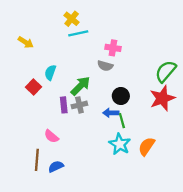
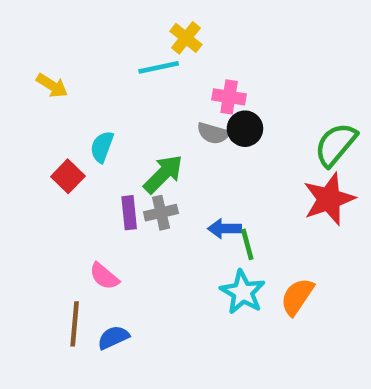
yellow cross: (72, 19) -> (186, 38), moved
black circle: (121, 96) -> (245, 129), moved

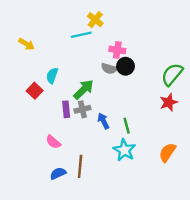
red star: (329, 199) -> (169, 102), size x0.7
blue arrow: (225, 229) -> (103, 121), moved, turned 63
orange semicircle: (297, 297) -> (167, 152), moved
brown line: (75, 324) -> (80, 166), moved

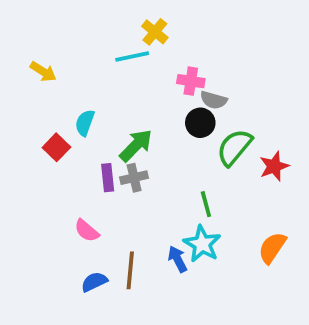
black circle: (126, 66) -> (200, 123), moved
gray semicircle: (109, 69) -> (214, 100), moved
green semicircle: (172, 74) -> (234, 147), moved
blue arrow: (103, 121) -> (178, 259), moved

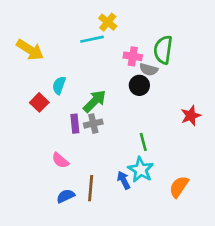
yellow arrow: (43, 72) -> (30, 50), size x1.5
green semicircle: (234, 147) -> (163, 50), moved, turned -32
orange semicircle: (272, 248) -> (179, 187), moved

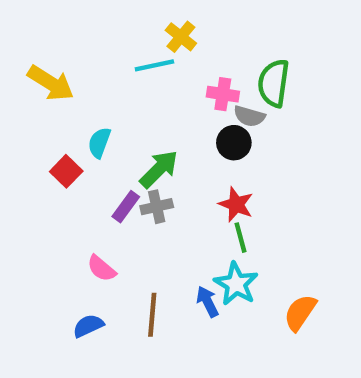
red star: (191, 116) -> (236, 204), moved, turned -30
purple rectangle: (75, 124) -> (126, 207), turned 42
blue semicircle: (66, 196) -> (88, 326), moved

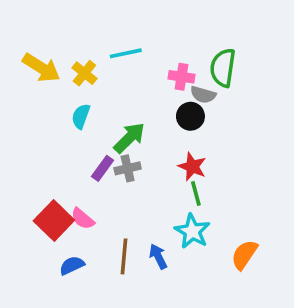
yellow cross: (181, 37) -> (84, 73), moved
red square: (66, 171) -> (54, 220), moved, size x1.5
blue arrow: (207, 302) -> (158, 256), moved

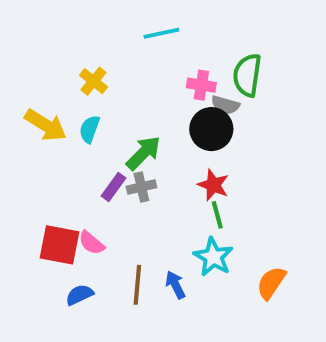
cyan line: (126, 53) -> (161, 33), moved
yellow arrow: (41, 68) -> (46, 125), moved
black circle: (190, 116) -> (211, 129), size x1.4
red square: (54, 220) -> (60, 245), turned -33

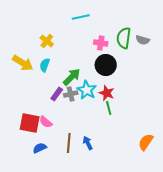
gray semicircle: (225, 105) -> (143, 40), moved
cyan star: (213, 257) -> (87, 90), moved
orange semicircle: (271, 283) -> (146, 142), moved

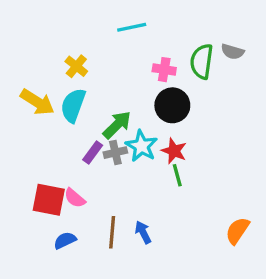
gray semicircle: (143, 40) -> (233, 52), moved
cyan semicircle: (45, 65) -> (73, 105), size x1.5

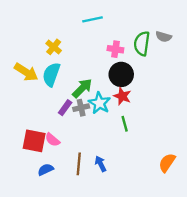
red star: (174, 151) -> (122, 96), moved

